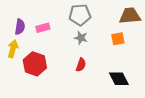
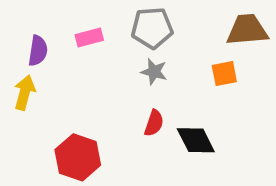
pink rectangle: (43, 28) -> (89, 37), moved
red hexagon: (35, 64) -> (78, 157), moved
black diamond: (119, 79) -> (196, 140), moved

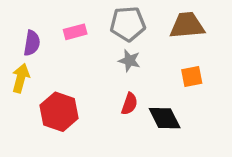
brown trapezoid: (247, 30) -> (187, 25), moved
orange square: (224, 74) -> (192, 77), moved
red hexagon: (78, 157) -> (59, 112), moved

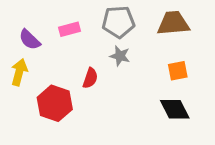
purple semicircle: (32, 43) -> (30, 40), turned 125
red semicircle: (129, 104) -> (90, 78), moved
black diamond: (165, 118) -> (175, 109), moved

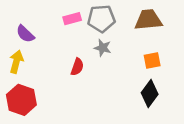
pink rectangle: (70, 29) -> (72, 19), moved
red hexagon: (55, 103) -> (21, 100), moved
black diamond: (175, 109) -> (150, 93), turned 64

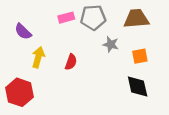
gray star: (103, 48) -> (111, 44), moved
yellow arrow: (16, 62) -> (38, 57), moved
black diamond: (150, 93) -> (138, 86), turned -50

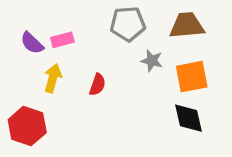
pink rectangle: (66, 18) -> (62, 40), moved
orange square: (140, 56) -> (192, 77), size x1.5

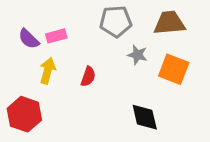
orange square: (192, 77) -> (174, 69), turned 32
black diamond: (188, 118) -> (145, 117), moved

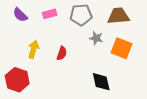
pink rectangle: (56, 36) -> (50, 14), moved
purple semicircle: (29, 39) -> (20, 15), moved

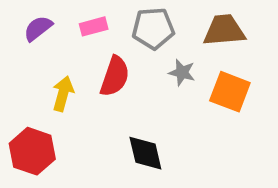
purple semicircle: (20, 15) -> (38, 28), turned 98
red semicircle: (62, 53) -> (115, 76), moved, size x1.5
black diamond: (101, 82) -> (145, 153), moved

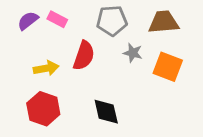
pink rectangle: (94, 26) -> (57, 19), moved, turned 42
yellow arrow: (63, 94) -> (46, 68), turned 65
red hexagon: (32, 151) -> (43, 109), moved

